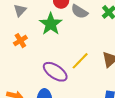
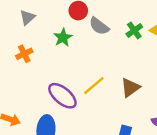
green star: (51, 24) -> (63, 37), size x0.7

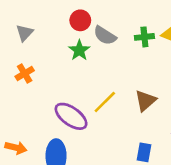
green cross: (134, 30) -> (144, 37), turned 35
green star: (63, 37) -> (79, 50), moved

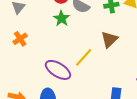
brown triangle: (145, 101) -> (109, 39), moved

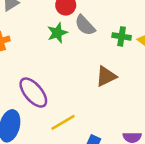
yellow line: (84, 57) -> (63, 122), moved

